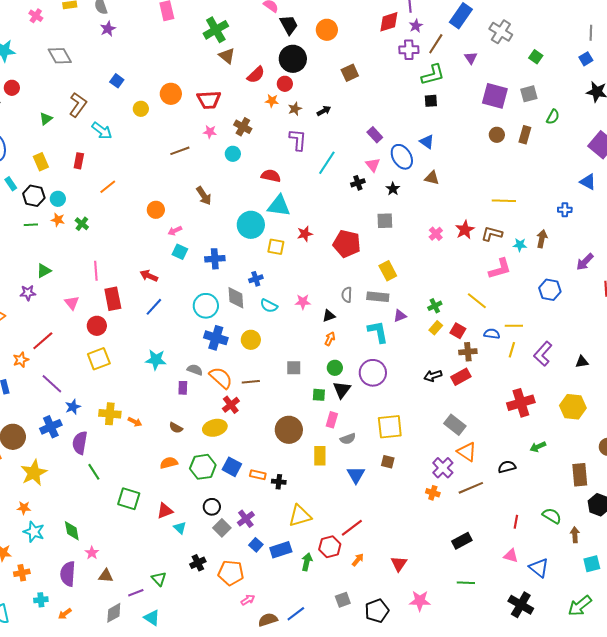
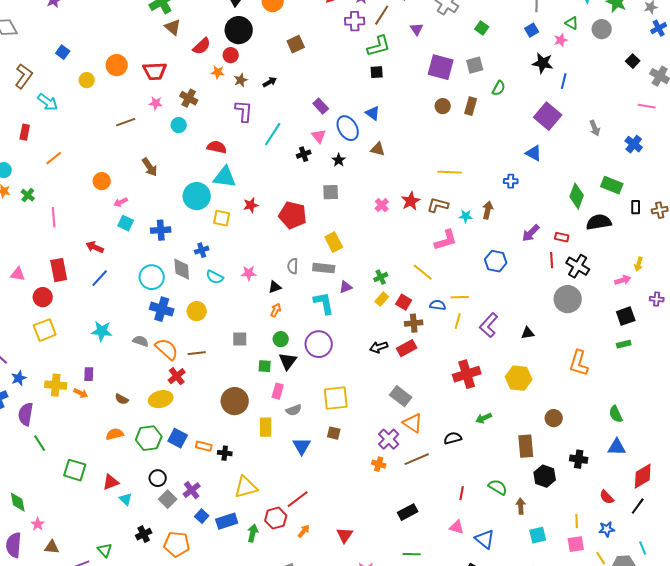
pink line: (96, 271) -> (54, 217), moved
pink triangle: (72, 303) -> (18, 274), turned -42
purple rectangle: (183, 388) -> (89, 374), moved

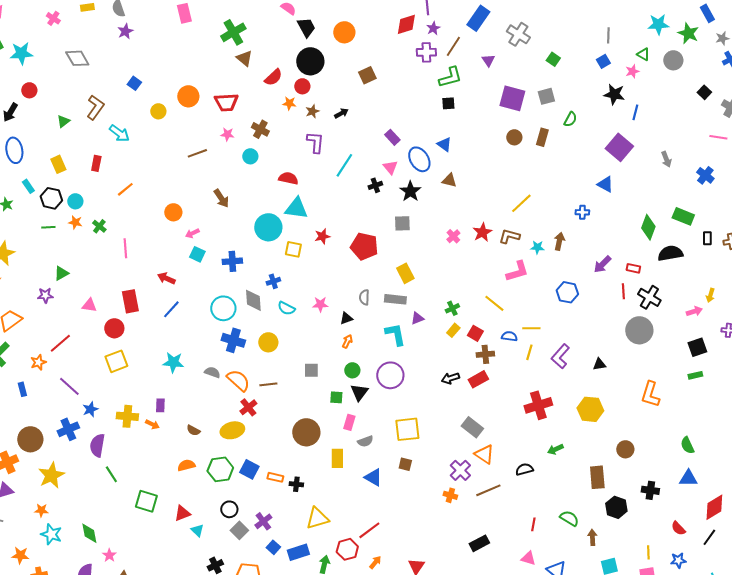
black star: (339, 160) -> (410, 191), size x1.5
yellow line: (450, 172) -> (521, 203), turned -45
blue triangle: (302, 446) -> (373, 477), turned -30

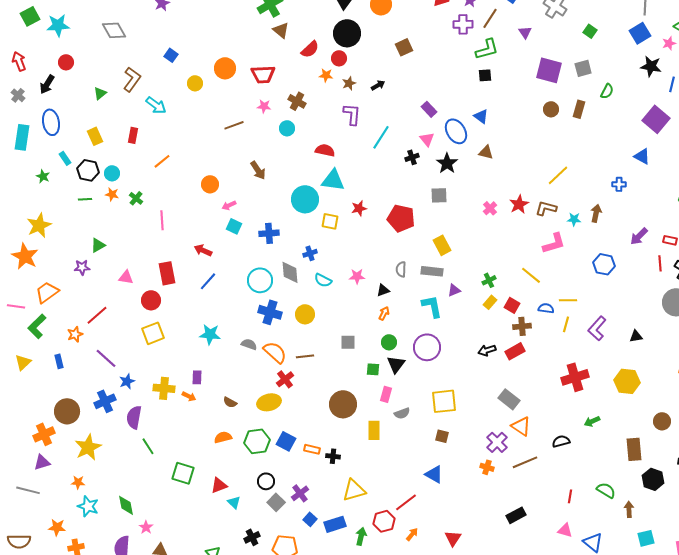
blue square: (603, 61) -> (640, 33), size x1.5
blue triangle: (373, 477) -> (434, 474), moved

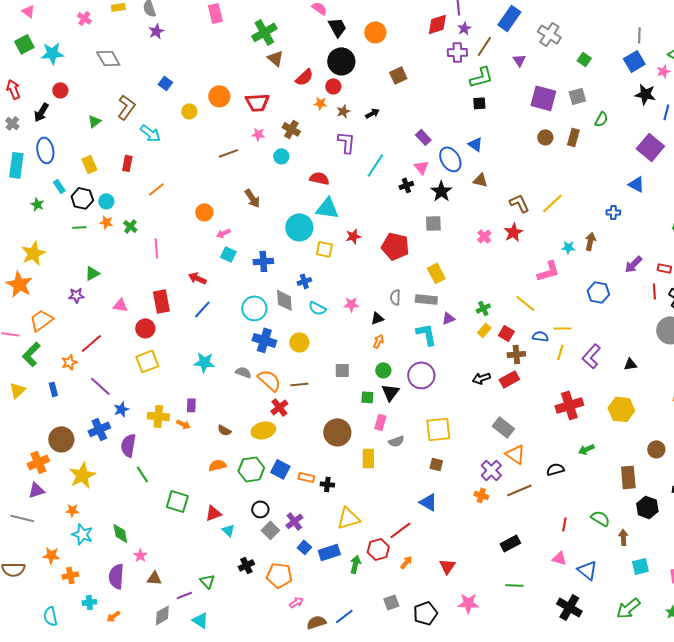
brown L-shape: (546, 208) -> (519, 203), moved, turned 50

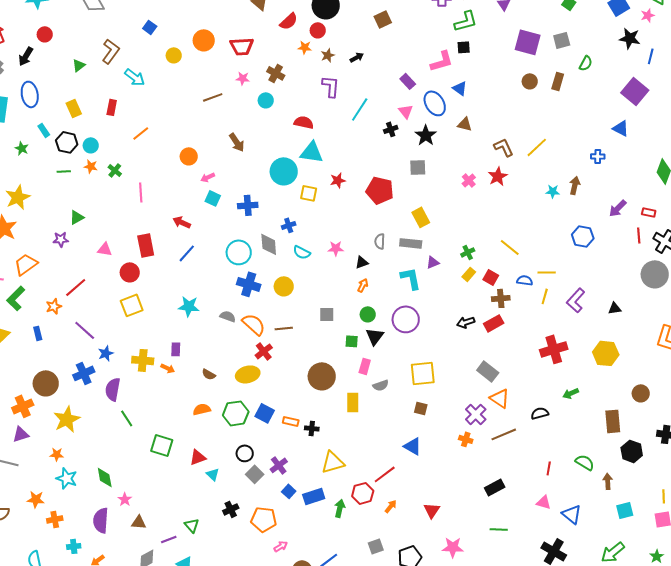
pink L-shape: (548, 271) -> (442, 61), moved

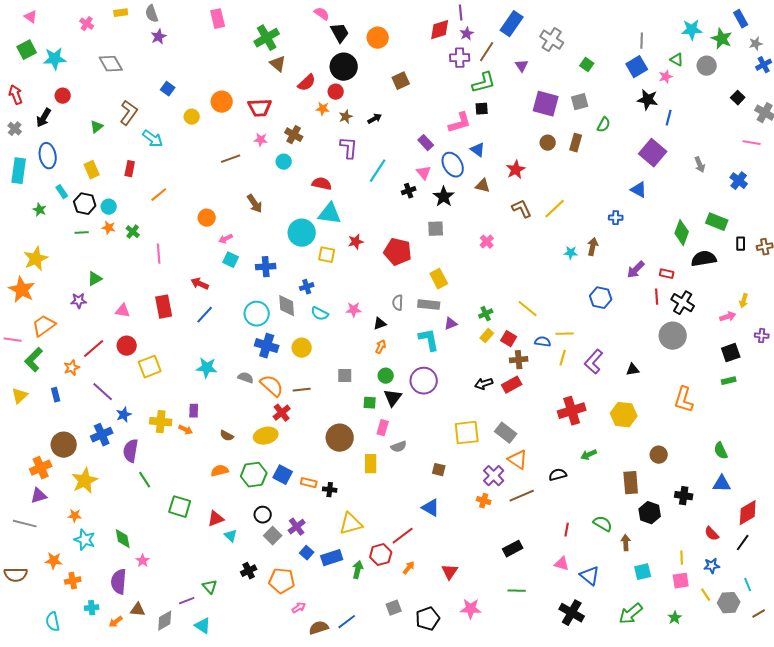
red star: (498, 176) -> (516, 170), moved
red circle: (130, 272) -> (127, 346), moved
yellow square: (423, 373) -> (467, 433), moved
brown triangle: (139, 522) -> (138, 610), moved

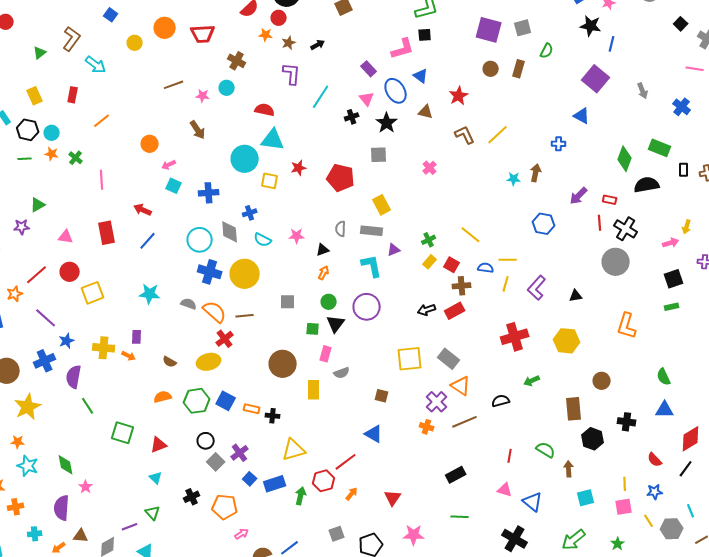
pink star: (261, 140) -> (203, 96), moved
yellow circle: (302, 348) -> (245, 274), size x1.5
cyan triangle: (231, 536) -> (156, 478), moved

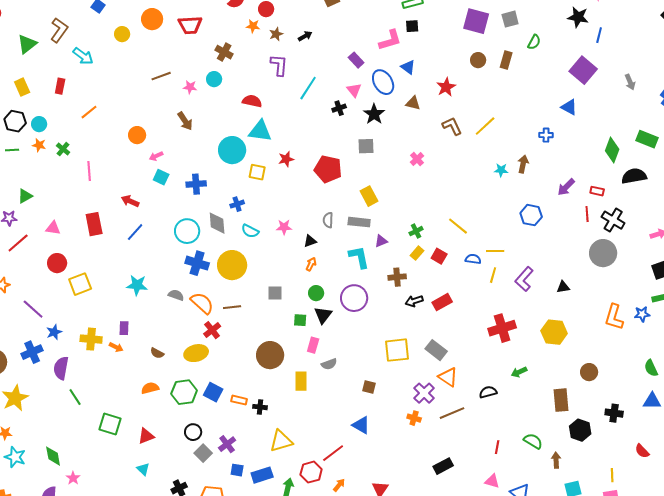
green triangle: (40, 53) -> (27, 44), size x1.5
red line: (37, 275) -> (18, 243), moved
brown cross: (462, 286) -> (397, 277), moved
blue square: (250, 479) -> (237, 470), turned -32
blue star: (655, 492) -> (642, 314), moved

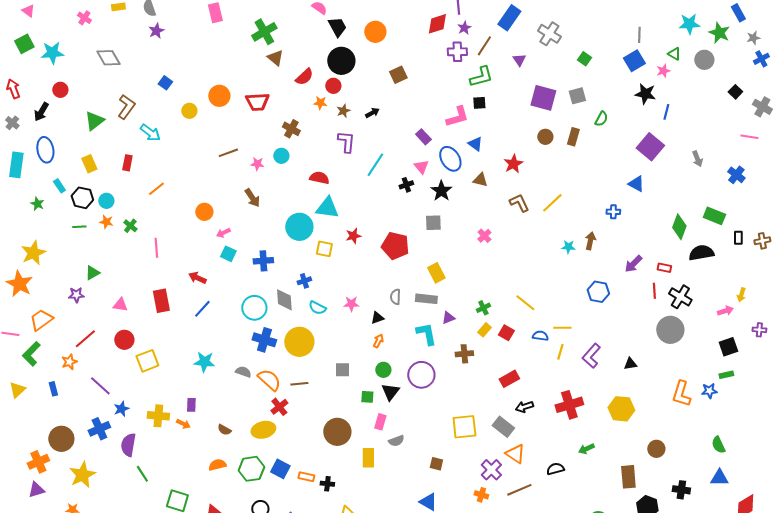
red line: (18, 243) -> (85, 339), moved
black arrow: (414, 301) -> (524, 407), moved

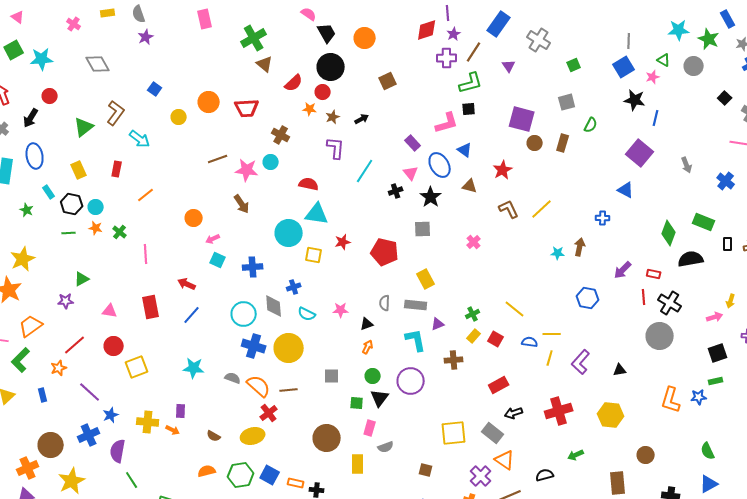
green square: (584, 59) -> (574, 65), turned 32
purple square: (543, 98) -> (522, 119), moved
pink star: (257, 164) -> (247, 170), size x1.6
blue triangle: (719, 478) -> (709, 484), turned -30

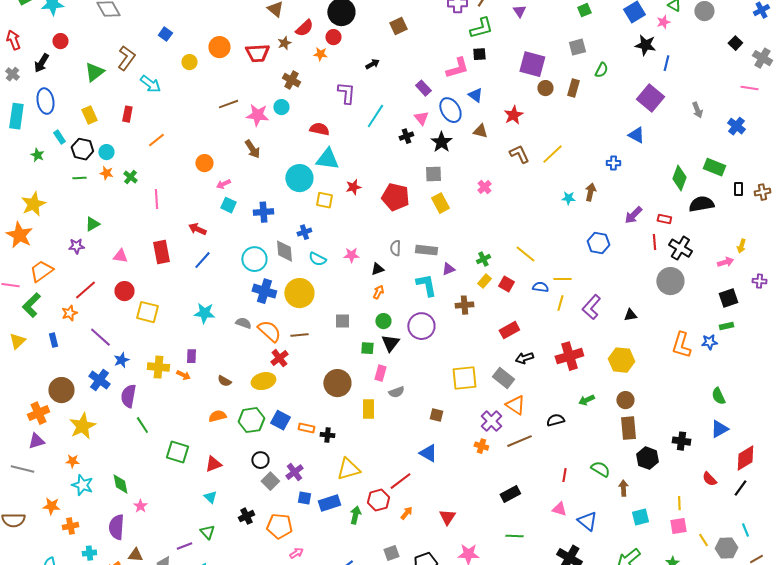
brown star: (333, 117) -> (284, 43), moved
yellow rectangle: (426, 279) -> (440, 203), moved
yellow square: (137, 367) -> (147, 312), turned 35
blue cross: (89, 435) -> (99, 380), turned -30
brown circle: (646, 455) -> (625, 400), moved

